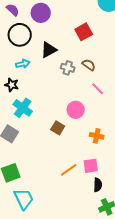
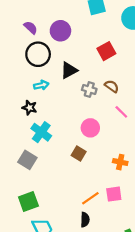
pink circle: (76, 110) -> (90, 128), moved
black semicircle: (98, 185) -> (85, 220), moved

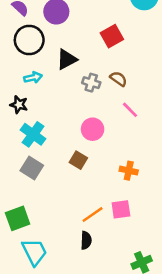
gray square: (27, 160) -> (32, 168), moved

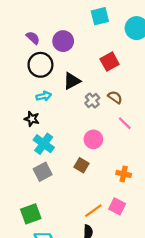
gray cross: (91, 83) -> (92, 100), turned 32
gray square: (32, 168) -> (43, 172), turned 30
pink square: (121, 209) -> (117, 206), turned 35

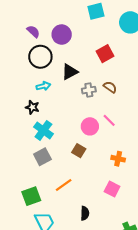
gray cross: (92, 100) -> (89, 90), turned 32
pink line: (125, 123) -> (109, 120), moved
orange line: (93, 211) -> (64, 185), moved

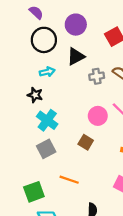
purple circle: (62, 35) -> (76, 25), moved
orange line: (64, 185) -> (69, 180), turned 54

